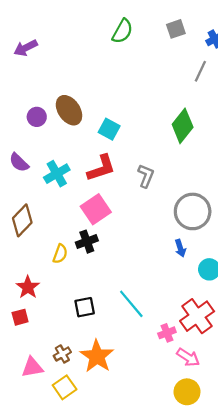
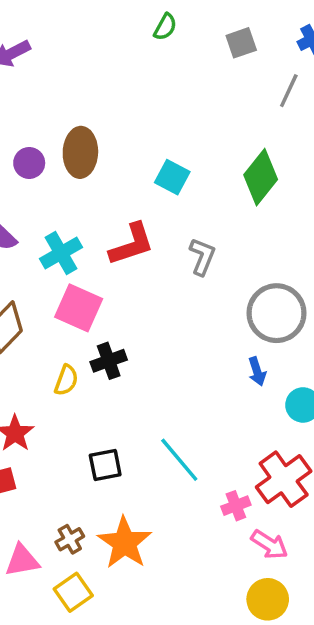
gray square: (176, 29) -> (241, 43), moved
green semicircle: (122, 31) -> (165, 27), size x0.7
brown ellipse: (69, 110) -> (80, 152), turned 36
cyan square: (109, 129) -> (172, 177), moved
pink square: (96, 209) -> (79, 308), moved, turned -32

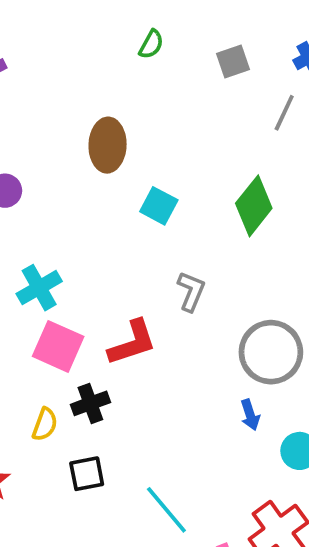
brown ellipse: (80, 152) -> (108, 145), moved
red L-shape: (132, 244) -> (132, 343), moved
black square: (105, 465) -> (87, 474), moved

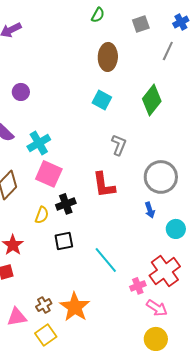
brown ellipse: (108, 145) -> (108, 57), moved
red L-shape: (132, 343) -> (104, 185), moved, turned 100

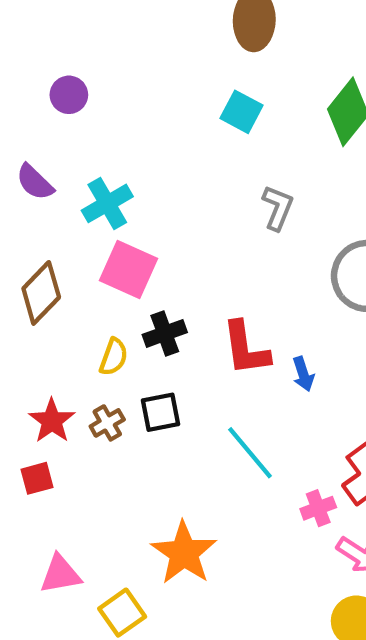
red L-shape: (104, 185) -> (246, 348), moved
blue arrow: (150, 210) -> (303, 374), moved
brown cross: (44, 305) -> (107, 423), moved

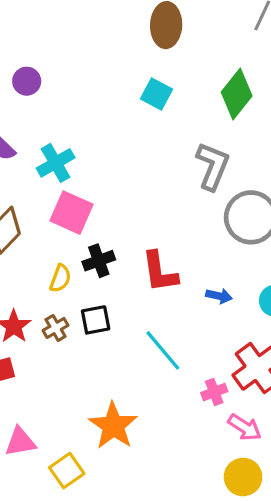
gray L-shape: (278, 208) -> (213, 166), moved, size x1.4
blue arrow: (303, 374) -> (219, 296), moved, turned -60

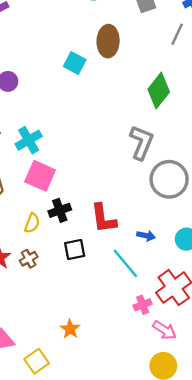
cyan square: (156, 94) -> (75, 63), moved
black square: (96, 320) -> (75, 250), moved
cyan line: (163, 350) -> (125, 263), moved
orange star: (113, 426) -> (70, 329), size x0.6

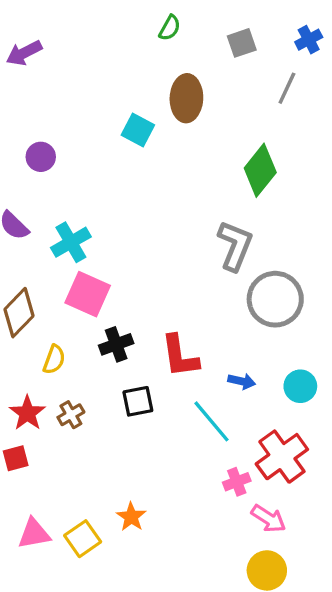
yellow semicircle: (32, 223) -> (54, 359), moved
yellow square: (37, 361) -> (83, 539), moved

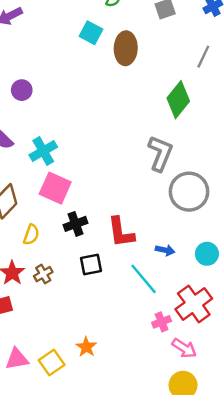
gray line: (287, 88) -> (203, 57), moved
cyan square: (138, 130) -> (91, 33), moved

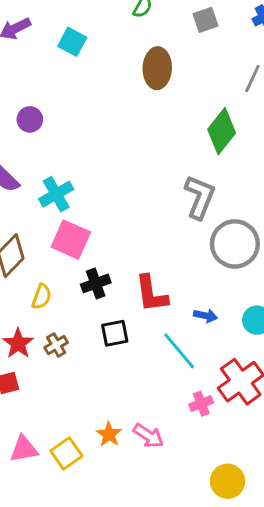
cyan square: (91, 33) -> (72, 42), moved
pink arrow: (184, 348) -> (148, 436), moved

